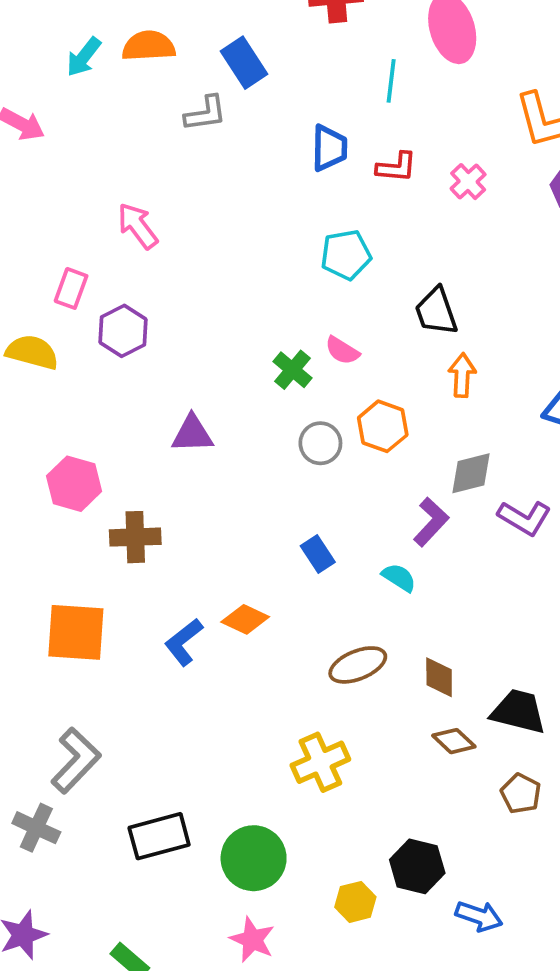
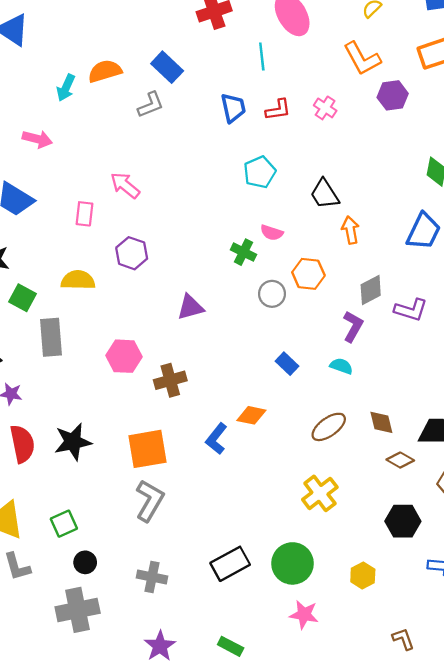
pink rectangle: (71, 288) -> (84, 214), moved
gray L-shape: (76, 760) -> (150, 501), moved
black hexagon: (417, 866) -> (403, 521), moved

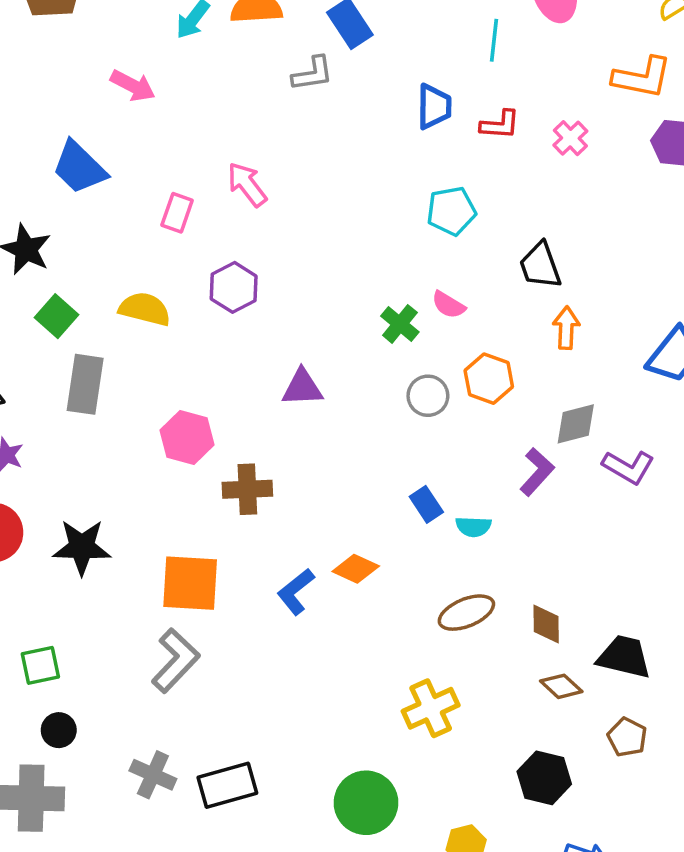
orange L-shape: (362, 58) -> (642, 77), turned -63
cyan semicircle: (341, 366) -> (473, 527), moved, turned 150
black rectangle: (230, 564) -> (227, 785), moved

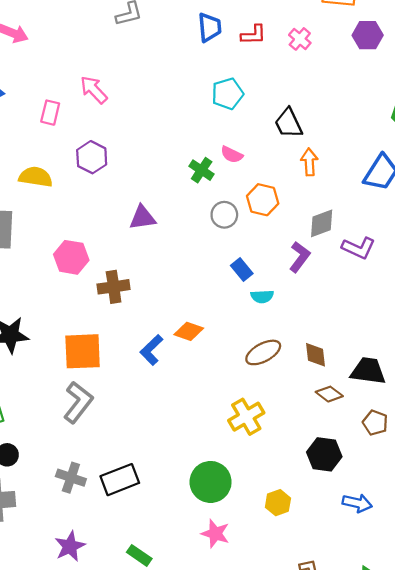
blue rectangle: (426, 504) -> (242, 270), moved

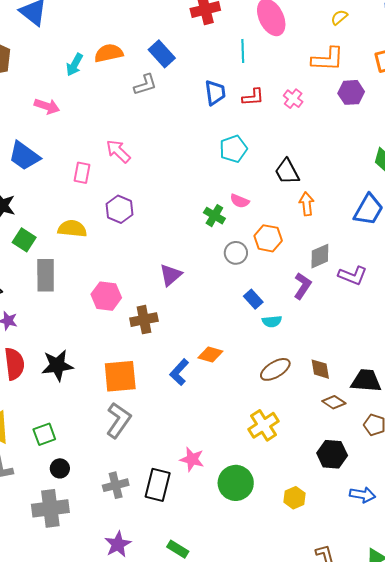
purple triangle: (143, 218) -> (171, 275), moved, turned -30
gray cross: (71, 478) -> (116, 485), turned -30
black rectangle: (120, 480) -> (158, 485), turned -52
pink star: (215, 534) -> (192, 459), moved

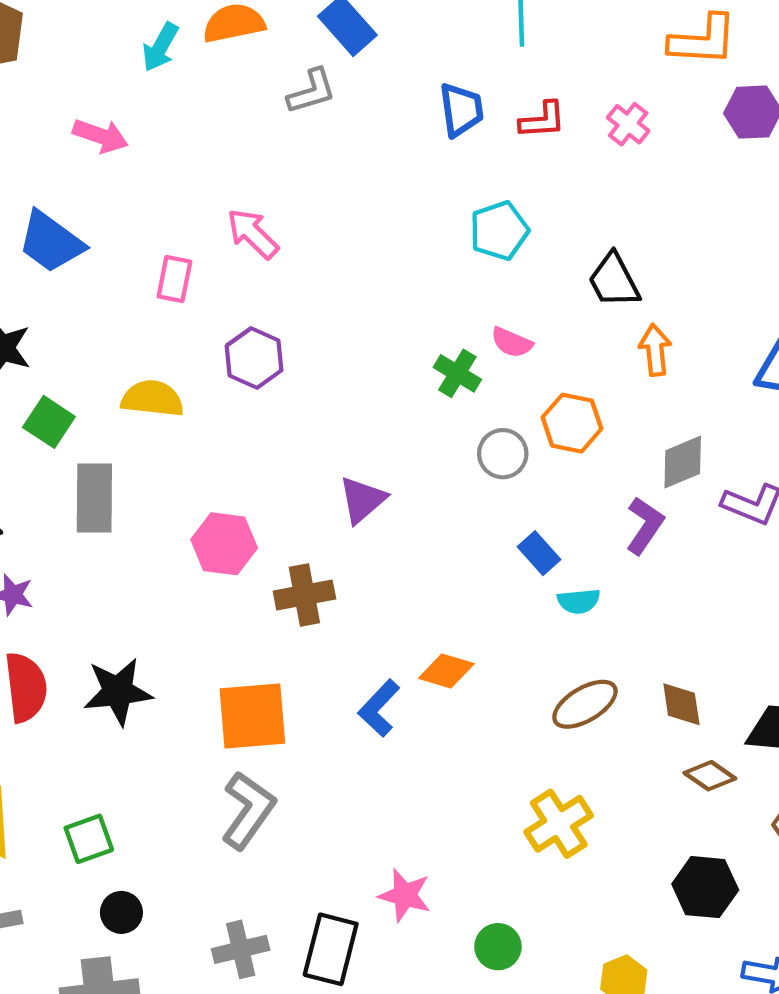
green circle: (236, 483) -> (498, 947), size x0.6

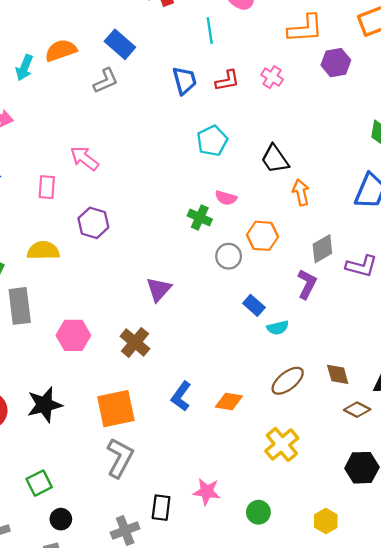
pink hexagon: (224, 544) -> (73, 335), moved
brown cross: (304, 595) -> (135, 342), turned -32
orange diamond: (446, 671) -> (229, 401), moved
black rectangle: (331, 949) -> (161, 508), moved, size x0.7

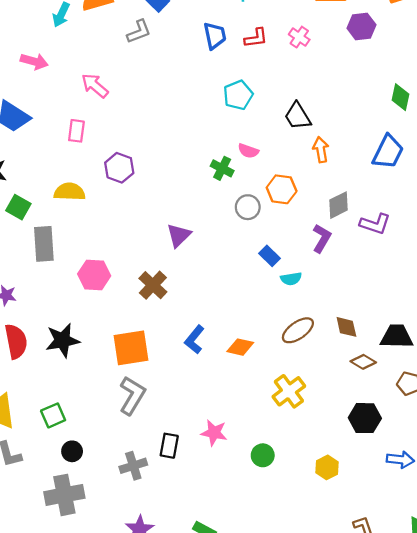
pink arrow: (84, 158) -> (95, 86), moved

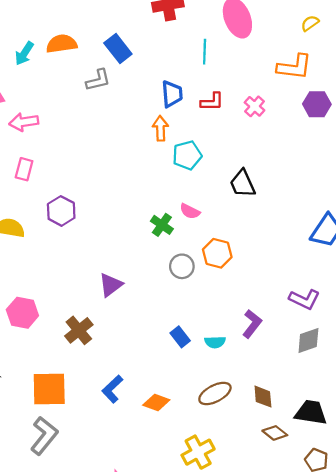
pink arrow: (95, 86) -> (24, 122), moved, turned -56
orange arrow: (321, 150) -> (160, 128), moved
gray diamond: (339, 205) -> (308, 340), moved
purple L-shape: (322, 238) -> (252, 324), moved
blue rectangle: (270, 256) -> (180, 337), moved

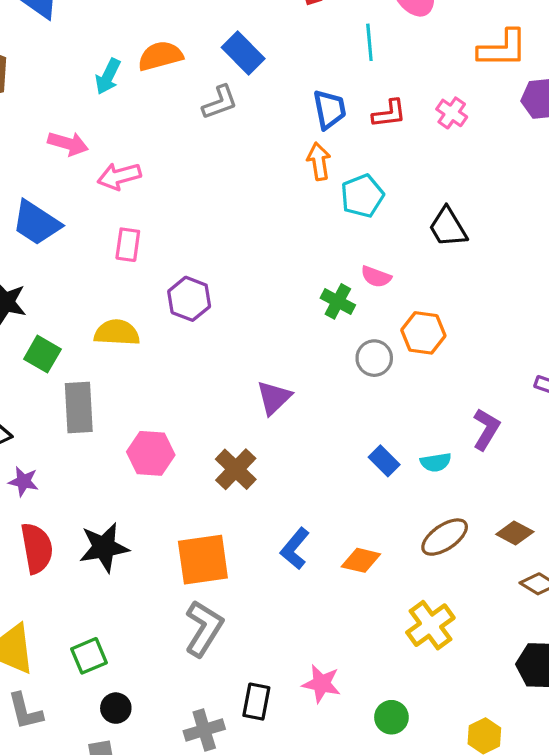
brown diamond: (263, 397) -> (515, 533), turned -50

